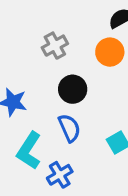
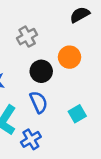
orange circle: (110, 52) -> (70, 57), moved

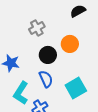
cyan square: (77, 114) -> (76, 88), size x1.5

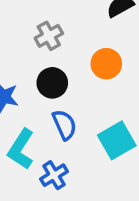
black circle: (48, 55) -> (52, 83), moved

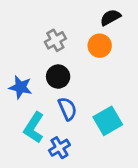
orange circle: (106, 64) -> (100, 46), moved

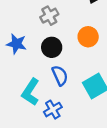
orange circle: (100, 46) -> (88, 37), moved
blue star: (20, 87) -> (16, 44), moved

